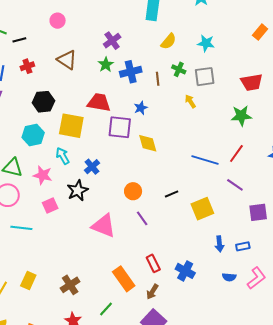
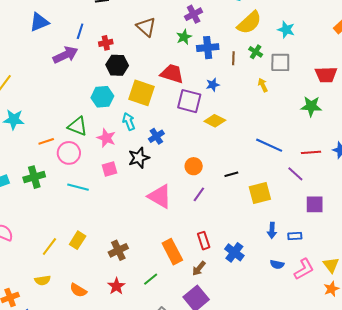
yellow semicircle: (169, 41) -> (249, 23), size x1.5
red cross: (27, 66) -> (106, 43), moved
yellow diamond: (148, 143) -> (215, 121), turned -55
red line: (236, 153) -> (311, 152), moved, turned 42
purple line: (142, 218) -> (199, 194), turned 63

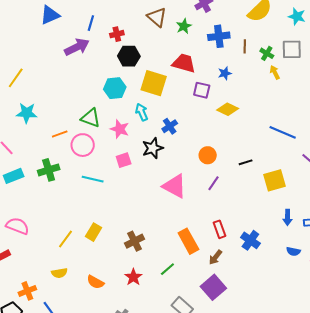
green star: (184, 37) -> (184, 26), moved
green cross: (256, 52) -> (267, 53), moved
purple square: (189, 101) -> (202, 90), size x0.7

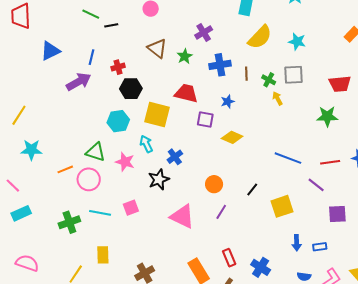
pink square: (124, 160) -> (131, 208), moved
black line: (246, 162) -> (252, 190), turned -32
green cross: (49, 170) -> (69, 222), moved
yellow rectangle: (93, 232) -> (103, 255), moved, turned -30

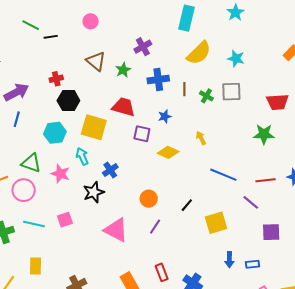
blue line: (92, 57) -> (17, 119), moved
yellow arrow: (277, 98) -> (201, 138), moved

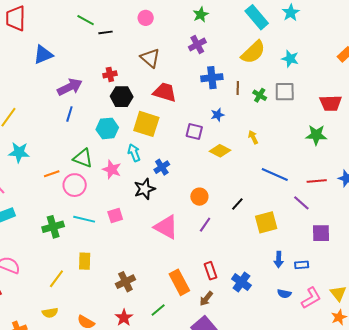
cyan rectangle: (186, 18) -> (257, 17), moved, turned -55
green star: (123, 70) -> (201, 15), moved
red trapezoid: (124, 107) -> (165, 92), moved

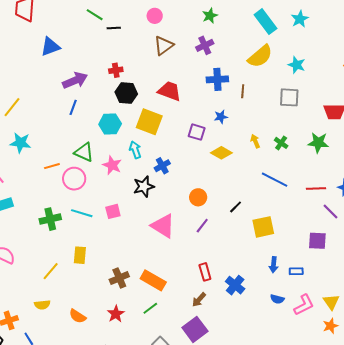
brown triangle: (150, 58) -> (164, 46), moved, turned 40
green cross: (260, 95) -> (281, 143), moved
purple line: (301, 203) -> (330, 212), moved
orange rectangle: (179, 282) -> (153, 280), moved, turned -35

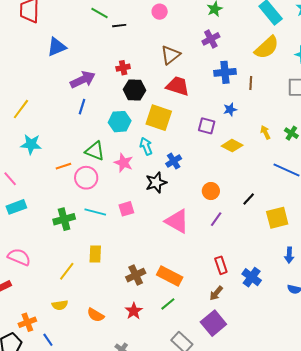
brown triangle: (164, 46) -> (170, 55), moved

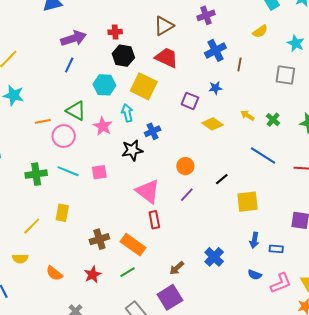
yellow semicircle: (267, 47) -> (260, 31), size x0.6
blue cross: (225, 72) -> (215, 50), turned -30
yellow arrow: (265, 132) -> (247, 115), turned -40
red rectangle: (221, 265) -> (154, 220), moved

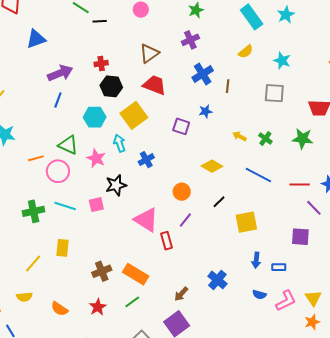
yellow square: (144, 86) -> (134, 115), turned 32
yellow diamond: (213, 124) -> (212, 166), moved
black star: (132, 150) -> (116, 185), moved
red rectangle: (154, 220) -> (167, 241), moved

